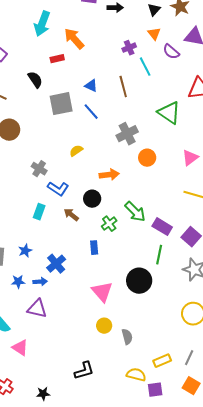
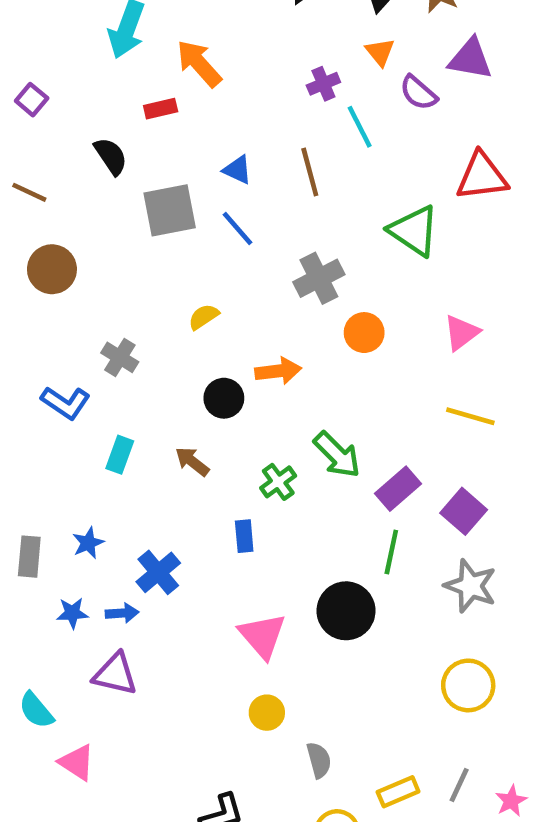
blue L-shape: (58, 189) -> (66, 403), moved
black circle: (92, 199) -> (224, 398), moved
purple rectangle: (162, 227) -> (398, 489), turned -72
gray semicircle: (127, 337) -> (319, 760), moved

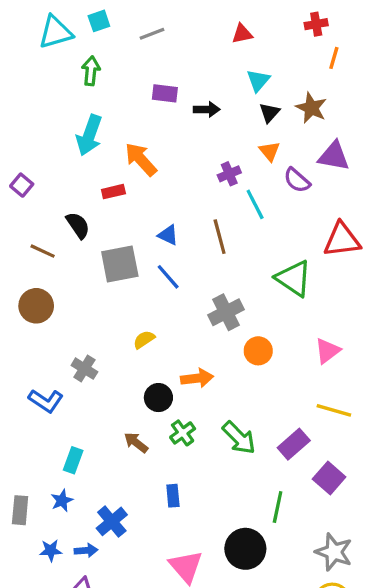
brown line: (29, 192) -> (43, 251), moved
cyan rectangle: (120, 455) -> (73, 460), moved
green cross: (278, 482) -> (183, 433), moved
purple rectangle: (398, 489) -> (294, 444), moved
gray star: (470, 586) -> (334, 552), moved

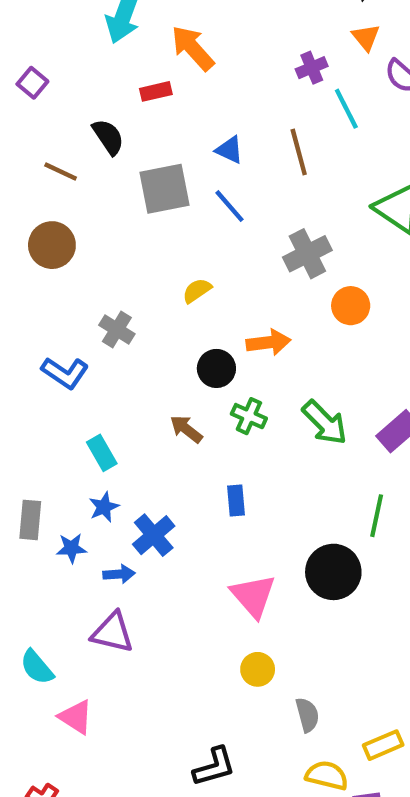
green cross: (183, 433) -> (249, 416), turned -30
cyan rectangle: (73, 460) -> (102, 453), turned -50
blue star: (62, 501) -> (104, 507), moved
blue star: (51, 550) -> (71, 548), moved

